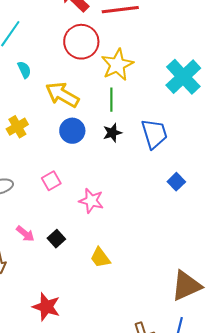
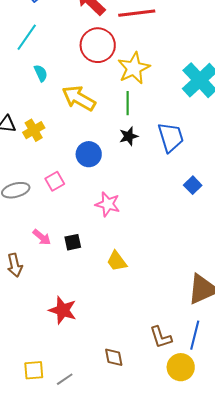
blue circle: (72, 131) -> (89, 154), moved
pink square: (51, 181) -> (55, 181), moved
black square: (56, 239) -> (73, 242), turned 30

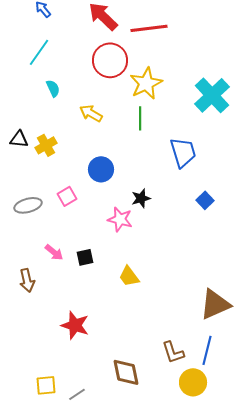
yellow arrow: (79, 98) -> (91, 113), size x0.7
black star: (129, 136) -> (141, 198), moved
brown diamond: (114, 357) -> (126, 372), size x1.4

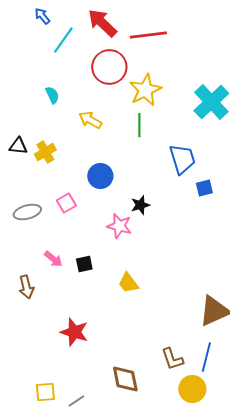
cyan line: (39, 52) -> (63, 40), moved
blue square: (205, 200) -> (204, 188), moved, turned 30

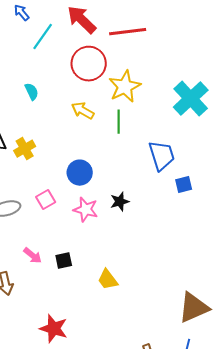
yellow arrow: (90, 120) -> (83, 111), moved
pink star: (119, 226) -> (86, 210), moved

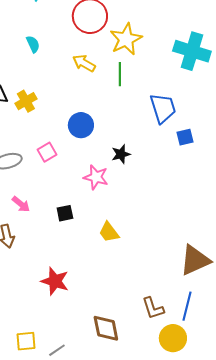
cyan cross: (191, 99) -> (192, 51), turned -30
pink star: (86, 210) -> (96, 177), moved
pink arrow: (33, 256) -> (21, 204), moved

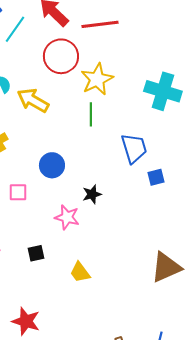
yellow arrow: (84, 63) -> (33, 100), moved, size x1.4
pink square: (47, 152) -> (18, 192), turned 30
brown triangle: (195, 260) -> (166, 267), moved

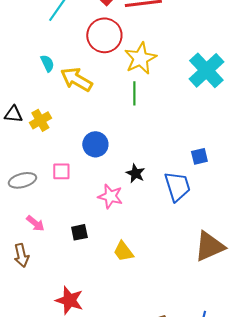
cyan cross: (163, 91) -> (206, 70), turned 30
blue trapezoid: (134, 148) -> (177, 186), moved
black star: (92, 194) -> (135, 173), turned -30

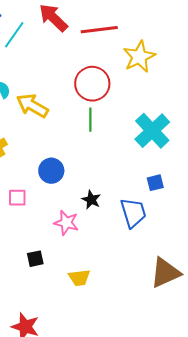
red circle: (104, 35) -> (92, 84), moved
yellow star: (140, 58) -> (139, 57), moved
cyan cross: (206, 70) -> (152, 131), moved
yellow trapezoid: (123, 251) -> (79, 278), turned -60

